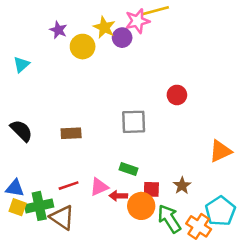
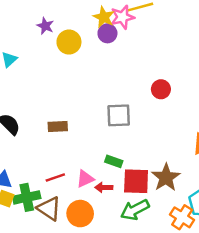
yellow star: (104, 27) -> (104, 17), moved
brown star: (182, 186) -> (166, 178), size x1.6
red square: (151, 189) -> (136, 181), size x1.6
orange circle: (141, 206) -> (80, 214), moved
green arrow: (169, 219) -> (135, 210), moved, turned -84

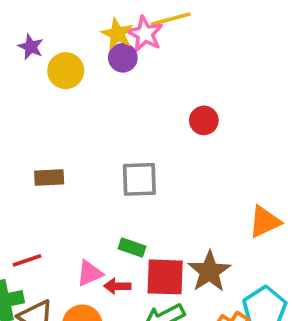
pink star: (122, 17) -> (145, 34), turned -30
red circle: (161, 89) -> (204, 120), moved
brown rectangle: (58, 127) -> (49, 178), moved
red line: (55, 178) -> (27, 260), moved

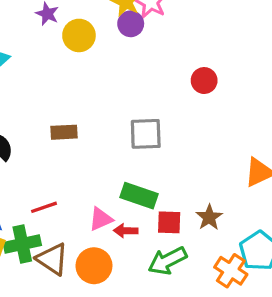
green rectangle: (132, 247) -> (139, 196), size x1.5
brown star: (209, 271) -> (209, 217), size x0.7
red square: (165, 277) -> (169, 222), size x0.7

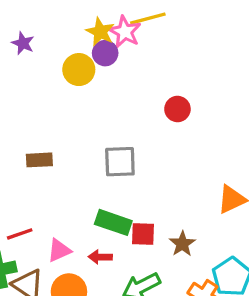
yellow circle: (79, 35) -> (79, 70), moved
pink triangle: (101, 219) -> (59, 250), moved
red square: (169, 222) -> (143, 234), moved

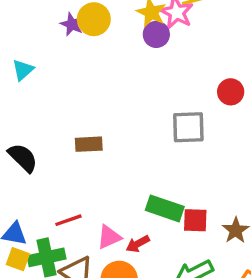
yellow circle: (79, 70) -> (94, 19), moved
gray square: (120, 162) -> (188, 127), moved
red arrow: (100, 257) -> (138, 244), moved, turned -30

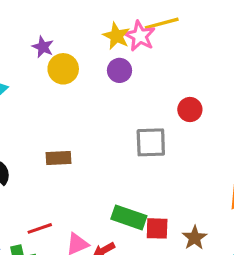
yellow circle: (94, 19) -> (63, 69), moved
purple circle: (156, 34) -> (120, 70), moved

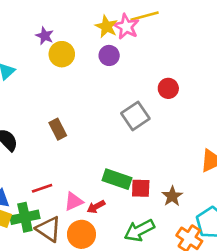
gray square: (151, 142) -> (135, 116), turned -32
brown rectangle: (58, 158) -> (58, 129), turned 66

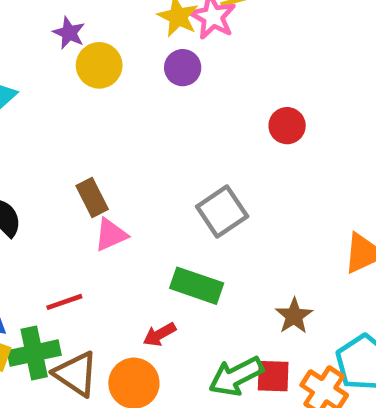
gray square: (135, 116) -> (222, 211), moved
red square: (141, 188) -> (273, 376), moved
pink triangle: (74, 201) -> (111, 235), moved

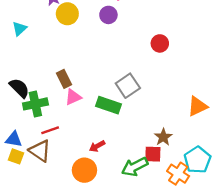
green rectangle: (197, 286) -> (108, 105), moved
green cross: (34, 353) -> (35, 104), moved
brown triangle: (76, 374) -> (40, 151), moved
red square: (273, 376) -> (153, 154), moved

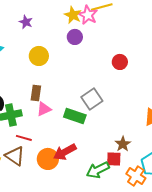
yellow circle: (67, 14) -> (39, 56), moved
brown rectangle: (64, 79) -> (36, 93), turned 35
red line: (50, 130) -> (24, 138), turned 35
red arrow: (97, 146) -> (65, 152), size x1.6
orange circle: (84, 170) -> (48, 159), moved

